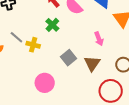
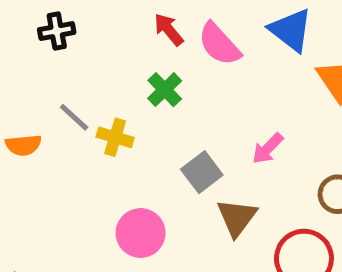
pink arrow: (99, 39) -> (268, 148), moved, turned 64
brown triangle: (92, 63) -> (237, 217), moved

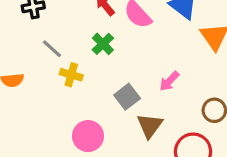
gray line: (74, 117) -> (52, 49), moved

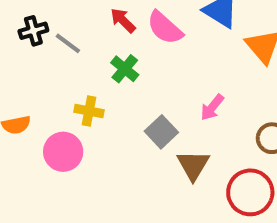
gray line: (52, 49) -> (68, 43), moved
pink circle: (88, 136) -> (63, 152), moved

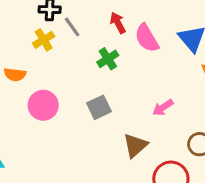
yellow cross: (89, 111) -> (44, 40), moved, turned 30
gray square: (161, 132) -> (99, 107), moved

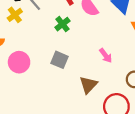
gray square: (99, 107) -> (59, 60), turned -36
pink arrow: (163, 108) -> (106, 55), turned -88

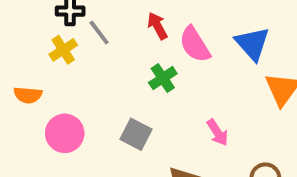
green cross: (62, 24) -> (163, 78), moved

